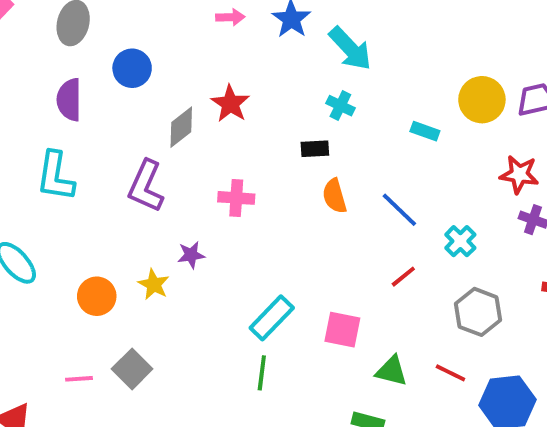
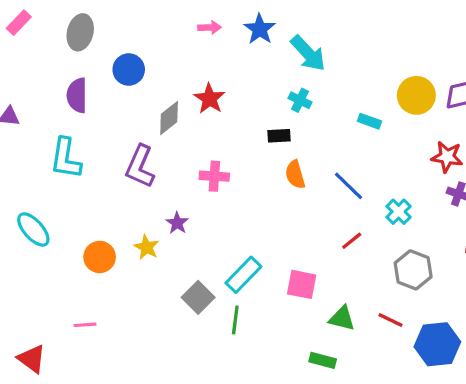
purple star: (191, 255) -> (177, 223), turned -30
gray square: (132, 369) -> (198, 297), moved

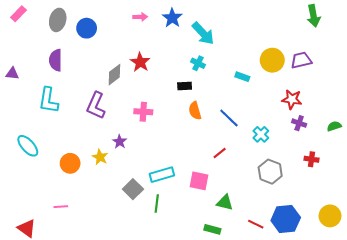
blue circle: (129, 69) -> (87, 28), moved
red line: (352, 241) -> (220, 153), moved
cyan rectangle: (243, 275) -> (162, 175), turned 30
red line: (391, 320) -> (256, 224), moved

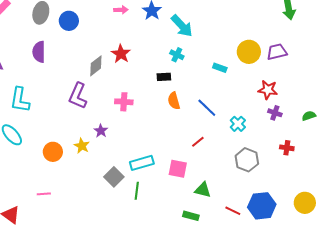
cyan L-shape: (48, 100) -> (20, 100), moved

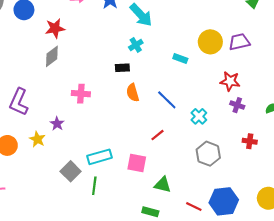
red star: (121, 54) -> (55, 28), moved, turned 30
cyan cross: (177, 55) -> (136, 45), turned 32
purple L-shape: (78, 96) -> (19, 102), moved

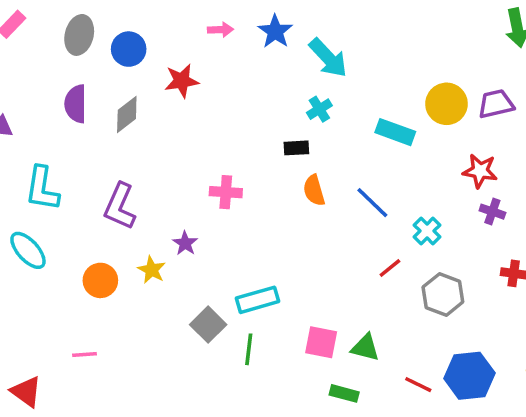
gray diamond: (52, 56) -> (127, 114), moved
cyan rectangle: (180, 58) -> (395, 132), size x1.5
red line: (158, 135) -> (390, 268), moved
pink square: (137, 163) -> (321, 342), moved

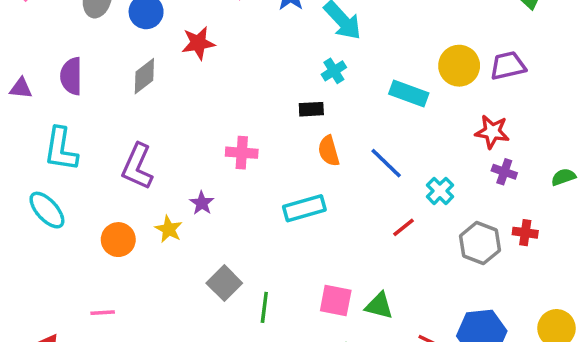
purple semicircle: (76, 104) -> (71, 76), moved
gray hexagon: (443, 295) -> (480, 243), moved
cyan rectangle: (258, 300) -> (304, 208), moved

